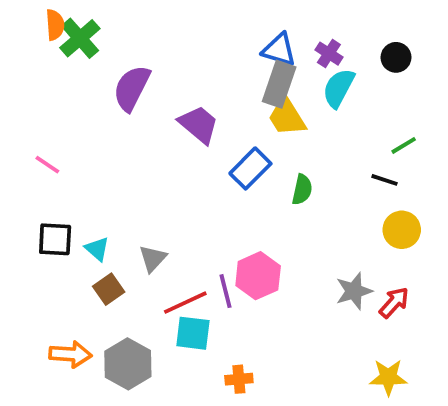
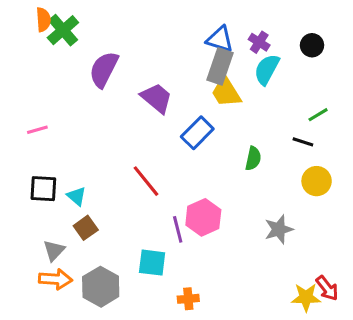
pink line: (47, 165) -> (37, 130), turned -50
green semicircle: (302, 190) -> (253, 158), moved
gray triangle: (153, 258) -> (54, 251), moved
red line: (185, 303) -> (146, 181), moved, turned 76
red arrow: (394, 303) -> (327, 288), moved, turned 100

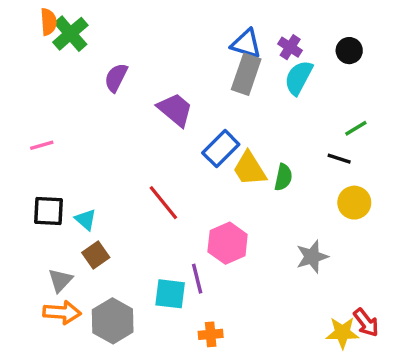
purple semicircle: (104, 69) -> (116, 78), size x0.7
yellow trapezoid: (226, 92) -> (250, 169), moved
purple line: (178, 229) -> (197, 279), moved

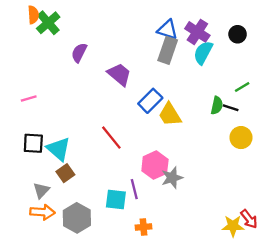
purple cross: (290, 47) -> (197, 32), size x1.5
green semicircle: (283, 177) -> (217, 105), moved
cyan triangle: (86, 219) -> (59, 149), size x1.6
gray star: (312, 257) -> (172, 178), moved

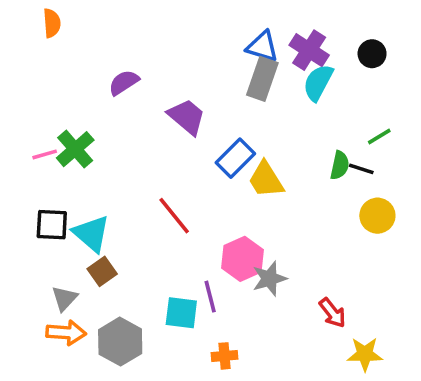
green cross: (48, 23) -> (75, 149), moved
purple semicircle: (79, 53) -> (124, 83), turned 30
red arrow: (249, 219) -> (332, 313), moved

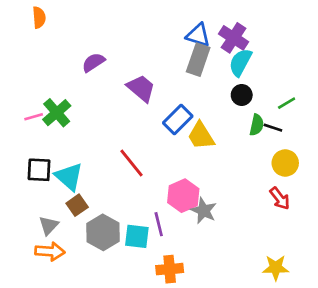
black circle: (372, 54) -> (242, 95), moved
gray star: (269, 279) -> (204, 211), turned -30
red arrow: (332, 313) -> (280, 198), moved
gray hexagon: (120, 342) -> (103, 232), moved
orange cross: (225, 356) -> (170, 269), size x1.4

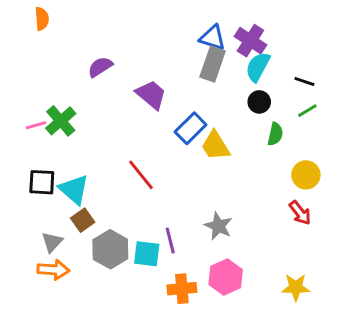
black line: (273, 128) -> (304, 81), moved
pink hexagon: (183, 196) -> (226, 277), moved

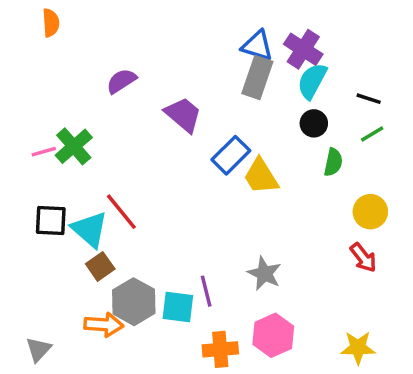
red line: (141, 175) -> (121, 212), moved
gray triangle: (52, 242) -> (38, 349), moved
orange arrow: (53, 270) -> (104, 325), moved

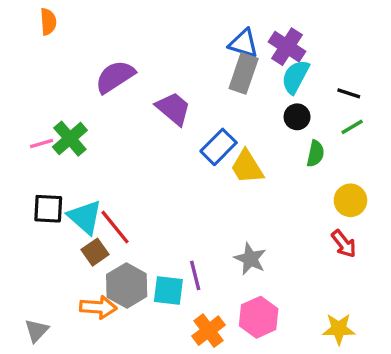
purple semicircle: (121, 81) -> (115, 77), size x1.4
red line: (121, 212) -> (115, 227), moved
orange cross: (220, 349) -> (209, 331), turned -32

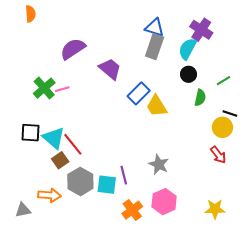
purple cross: (287, 47) -> (201, 30), moved
black line: (349, 93) -> (230, 114), moved
pink line: (42, 144) -> (62, 89), moved
orange arrow: (98, 307) -> (50, 195), moved
gray triangle: (36, 331) -> (23, 210), turned 35

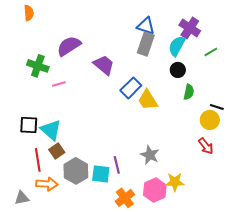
green line: (224, 81) -> (211, 52), moved
green cross: (44, 88) -> (38, 66), moved, turned -30
red line: (73, 144) -> (38, 160), moved, turned 30
yellow star: (215, 209) -> (175, 182), moved

